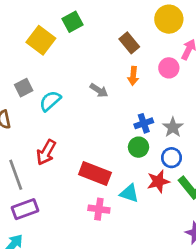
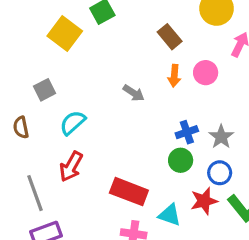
pink circle: (169, 68) -> (206, 73), moved
cyan semicircle: (50, 101) -> (73, 123), moved

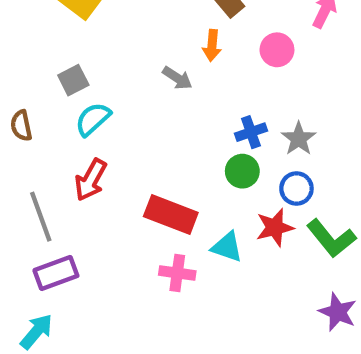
orange arrow: (174, 76) -> (212, 45), moved
gray square: (44, 90) -> (73, 80), moved

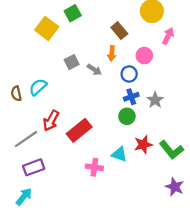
gray square: (73, 80) -> (72, 62), moved
cyan semicircle: (93, 119) -> (38, 87), moved
blue circle: (296, 188) -> (129, 74), moved
red rectangle: (171, 214) -> (79, 130), moved, turned -60
gray line: (41, 217) -> (26, 139), turned 75

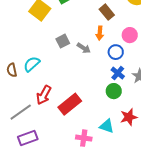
blue cross: (131, 97) -> (118, 73), turned -32

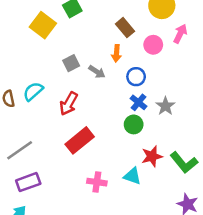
pink circle: (130, 35) -> (153, 45), moved
red arrow: (44, 95) -> (69, 104), moved
cyan triangle: (107, 126) -> (132, 176), moved

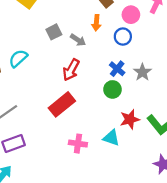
blue circle: (136, 77) -> (123, 37), moved
red arrow: (69, 104) -> (71, 70), moved

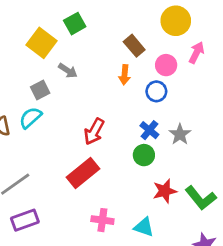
gray square: (54, 32) -> (40, 90), moved
gray arrow: (78, 40) -> (68, 71), moved
cyan triangle: (111, 138) -> (144, 227), moved

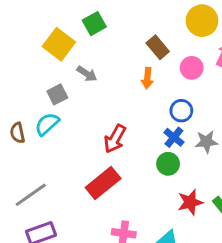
blue circle: (156, 91) -> (181, 111), moved
gray star: (180, 134) -> (206, 142), turned 30

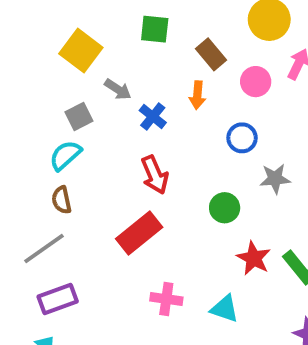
green square: (94, 24) -> (155, 29), moved, turned 35
brown semicircle: (17, 133) -> (62, 200), moved
blue cross: (174, 137) -> (153, 117), moved
red arrow: (115, 139) -> (155, 175), turned -52
red star: (190, 202) -> (254, 258), turned -30

